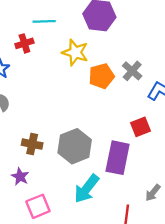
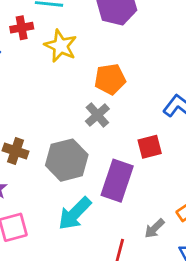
yellow star: (75, 52) -> (61, 46), moved
gray cross: (132, 71) -> (97, 115), moved

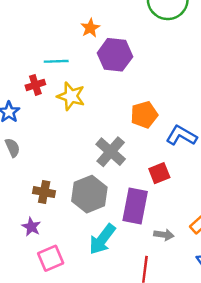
orange pentagon: (110, 79) -> (144, 115), moved
gray cross: (97, 115) -> (111, 152), size x1.4
gray arrow: (154, 228) -> (164, 235), moved, turned -120

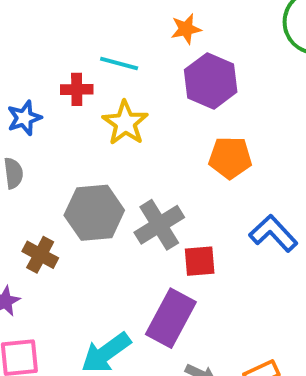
orange pentagon: (144, 115) -> (230, 158), moved
red square: (159, 173) -> (200, 261), moved
gray hexagon: (89, 194) -> (94, 213), moved

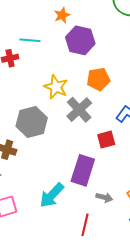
yellow star: (125, 123) -> (56, 87), moved
gray cross: (159, 225) -> (79, 110), moved
red square: (200, 261) -> (106, 140), moved

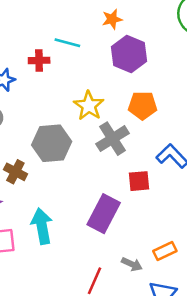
cyan arrow: (52, 195) -> (42, 226), moved, turned 116
gray arrow: (104, 197) -> (132, 264), moved

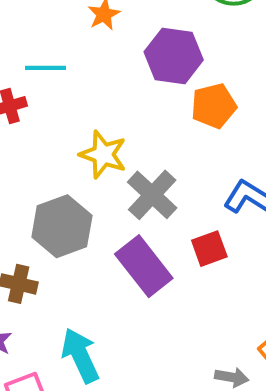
purple hexagon: (129, 54) -> (174, 56), moved
orange pentagon: (143, 105) -> (214, 106), moved
purple rectangle: (104, 214) -> (144, 266), moved, turned -51

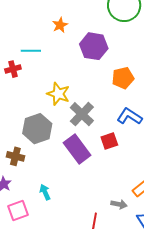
orange pentagon: (214, 106) -> (123, 78), moved
cyan arrow: (80, 355) -> (45, 192), size x0.6

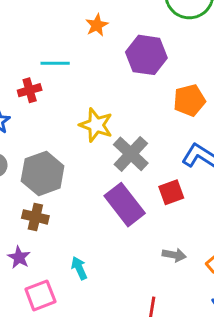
gray hexagon: (37, 129) -> (43, 173), moved
gray arrow: (119, 204) -> (174, 255), moved

